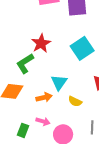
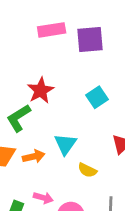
cyan square: (82, 48) -> (97, 97), size x0.7
orange arrow: (44, 97) -> (34, 156), moved

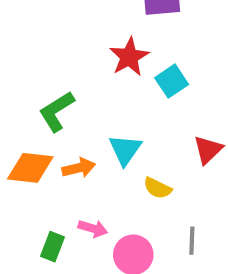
red star: (41, 90) -> (129, 57), moved

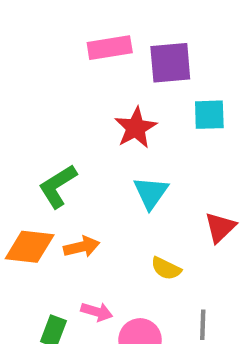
cyan square: (172, 81) -> (209, 115), moved, turned 32
cyan triangle: (125, 150) -> (151, 193), moved

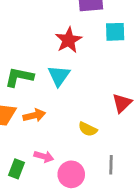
green L-shape: (58, 186) -> (19, 77), turned 44
cyan triangle: (151, 193) -> (59, 76), moved

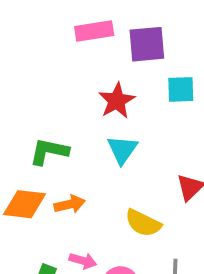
cyan triangle: (59, 76) -> (122, 150), moved
yellow semicircle: (88, 129) -> (143, 223), size x1.4

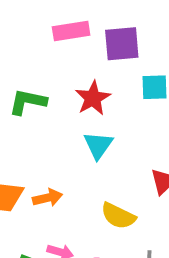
green L-shape: (49, 152) -> (28, 102), moved

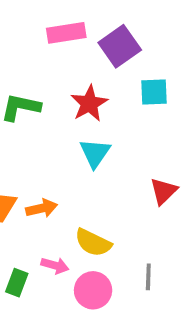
purple square: (122, 44) -> (120, 46), turned -30
yellow semicircle: (118, 216) -> (93, 243), moved

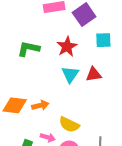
red triangle: (164, 191) -> (94, 74), moved, turned 35

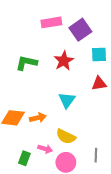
cyan triangle: (70, 74) -> (67, 100), moved
red triangle: (94, 74) -> (99, 84), moved

